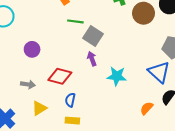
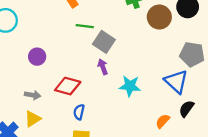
yellow triangle: (39, 108) -> (33, 119), moved

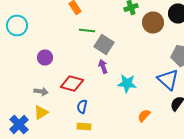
orange semicircle: (163, 121) -> (144, 116), moved

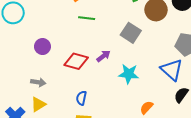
gray square: (104, 44) -> (131, 33), moved
purple arrow: (103, 66) -> (103, 56), turned 72
red diamond: (72, 84) -> (76, 61), moved

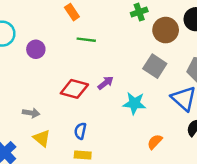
gray square: (131, 33) -> (155, 66), moved
purple circle: (42, 47) -> (36, 49), moved
yellow triangle: (38, 104) -> (42, 138), moved, turned -49

